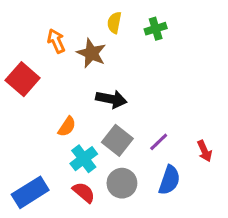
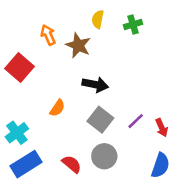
red arrow: (205, 151) -> (162, 128), moved
cyan cross: (84, 159) -> (17, 133), moved
blue semicircle: (169, 180) -> (160, 165), moved

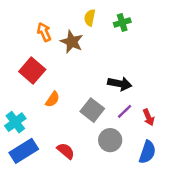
red square: (20, 68) -> (32, 70), moved
black arrow: (95, 85) -> (120, 84), moved
gray circle: (104, 156) -> (110, 140), moved

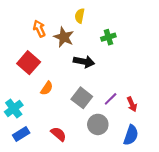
green cross: (122, 22) -> (108, 37), moved
black arrow: (120, 84) -> (84, 62), moved
blue rectangle: (24, 151) -> (21, 134), size x0.7

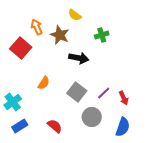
yellow semicircle: (80, 16) -> (75, 15), turned -64
red square: (29, 63) -> (21, 48), moved

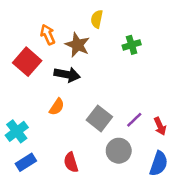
yellow semicircle: (75, 15) -> (97, 19), turned 64
black arrow: (79, 58) -> (67, 75), moved
red semicircle: (55, 126) -> (71, 162), turned -147

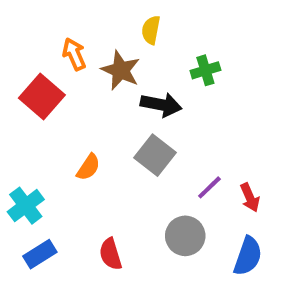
black arrow: (67, 75) -> (161, 105), moved
gray square: (99, 118) -> (155, 155), moved

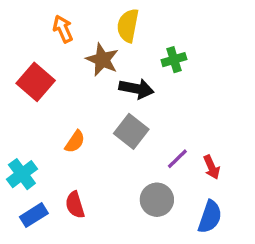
yellow semicircle: (151, 30) -> (128, 26), size x1.4
orange arrow: (74, 54) -> (63, 29), moved
red semicircle: (111, 254) -> (75, 205), moved

